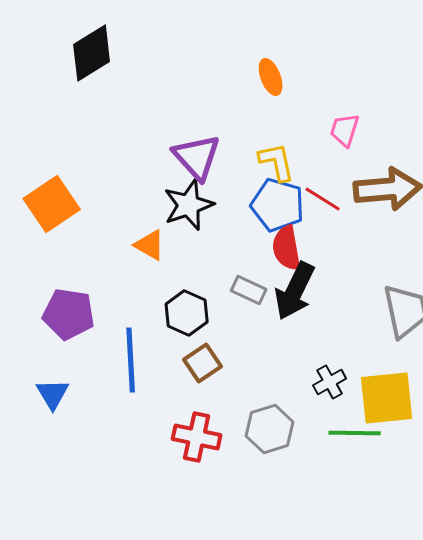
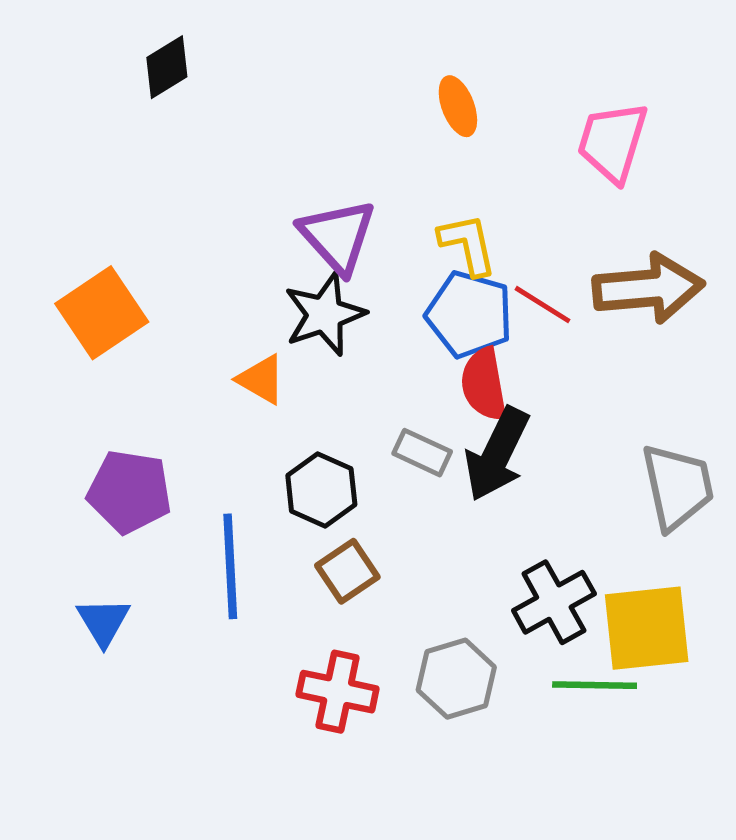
black diamond: (92, 53) -> (167, 67), size x0.7
pink trapezoid: (345, 130) -> (612, 142), moved, size x1.5
black cross: (330, 382) -> (554, 602), size x1.5

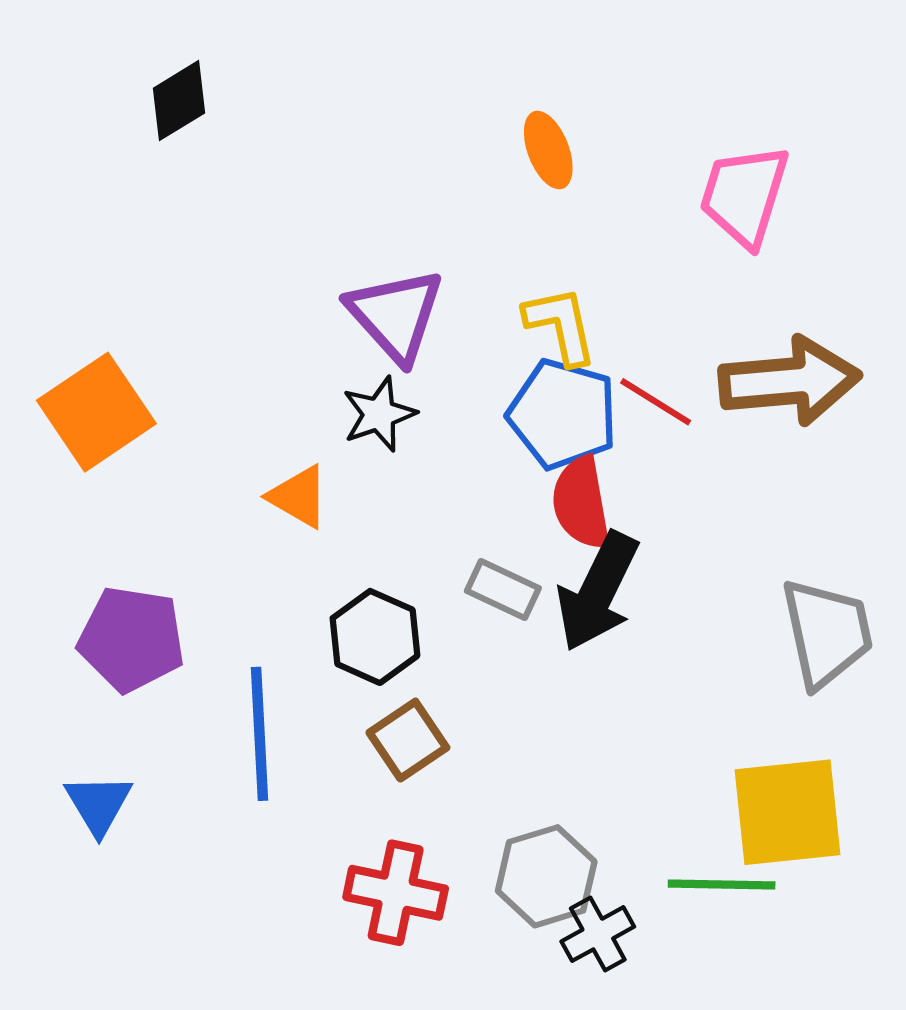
black star: (325, 314) -> (379, 414), size x0.7
black cross: (554, 602) -> (598, 934), moved, size x0.7

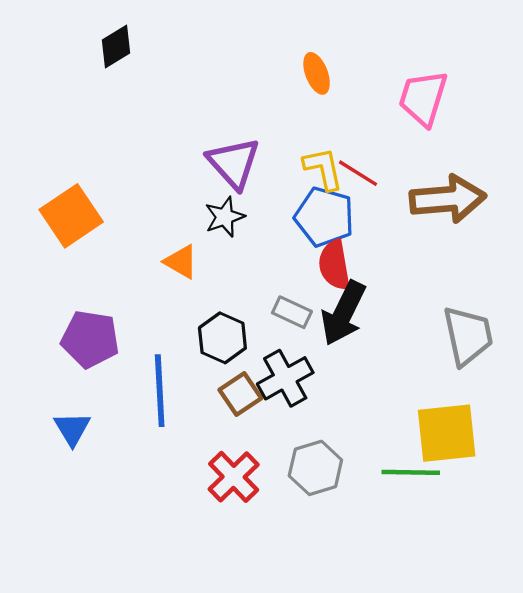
red line: (656, 402) -> (358, 173), moved
red cross: (396, 893) -> (234, 477), turned 34
black cross: (598, 934) -> (285, 378), moved, size x1.4

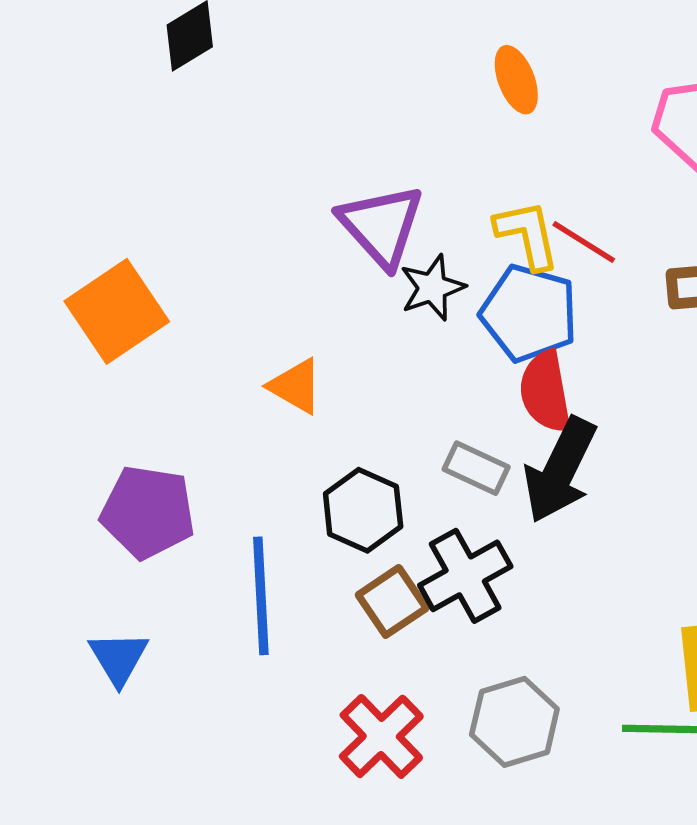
black star: (225, 217) -> (432, 288), moved

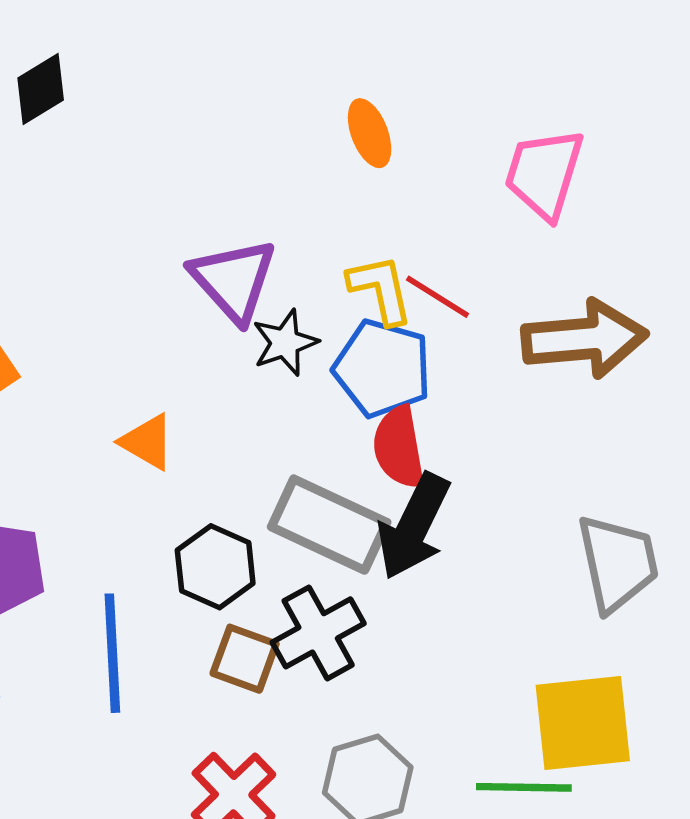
gray rectangle: (476, 468) -> (329, 525), size x1.8
brown square: (392, 601) -> (245, 659), turned -36

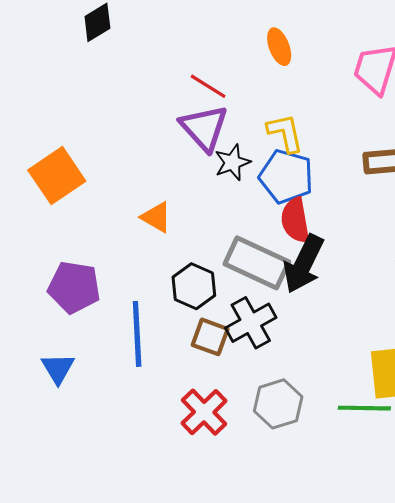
red line: (438, 297) -> (208, 86), moved

